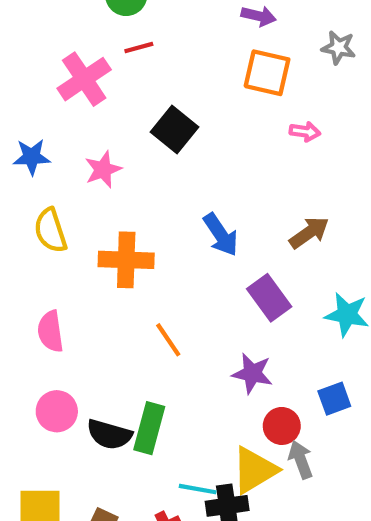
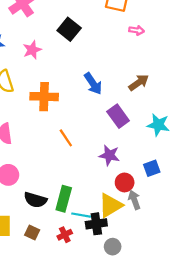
green rectangle: (149, 428) -> (64, 199), moved
black semicircle: (109, 434) -> (35, 200), moved

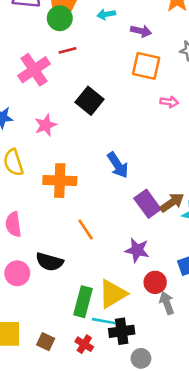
brown arrow: (139, 82) -> (172, 202), moved
black semicircle: (35, 200) -> (49, 262), moved
yellow triangle: (110, 205) -> (113, 294), moved
red cross: (65, 235) -> (84, 344), turned -32

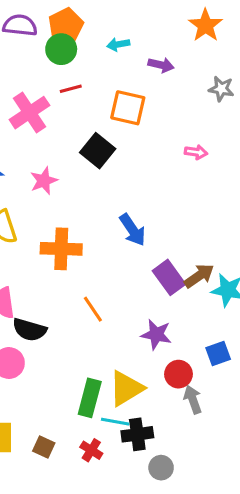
orange square: (146, 66) -> (128, 108), moved
black semicircle: (49, 262) -> (29, 330), moved

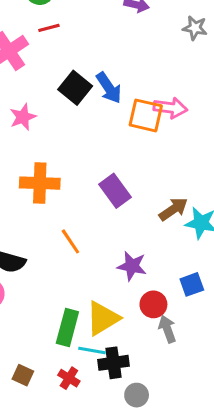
orange square: (128, 108) -> (146, 115), moved
pink arrow: (196, 152) -> (170, 108), moved, size x1.5
blue arrow: (133, 230) -> (109, 88), moved
purple rectangle: (169, 277) -> (115, 191), moved

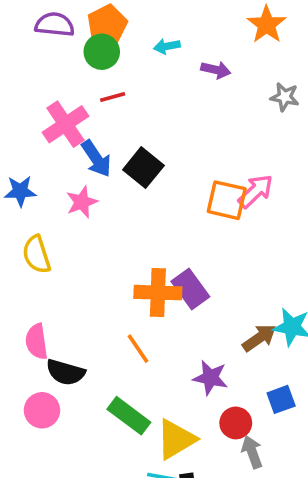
blue arrow: (109, 88) -> (96, 159), moved
pink arrow: (170, 108) -> (256, 191), turned -52
orange cross: (40, 183) -> (158, 293), moved
brown arrow: (173, 209) -> (259, 338), moved
green rectangle: (67, 327) -> (129, 416), moved, turned -68

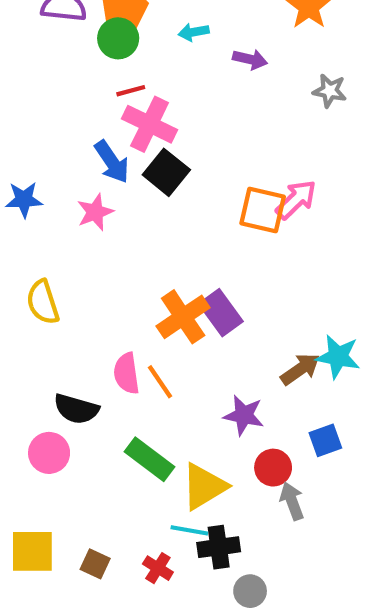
pink cross: (66, 124) -> (150, 124), moved, turned -30
yellow semicircle: (37, 255) -> (43, 302), moved
orange cross: (158, 293) -> (183, 317), turned -36
pink semicircle: (37, 341) -> (127, 373), moved

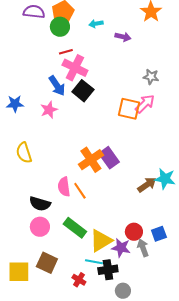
gray star: (330, 91) -> (151, 77), moved
purple star: (244, 415) -> (121, 248), moved
blue square: (325, 440) -> (159, 234), moved
pink circle: (49, 453) -> (40, 227), moved
brown square: (95, 564) -> (47, 263), moved, size x1.5

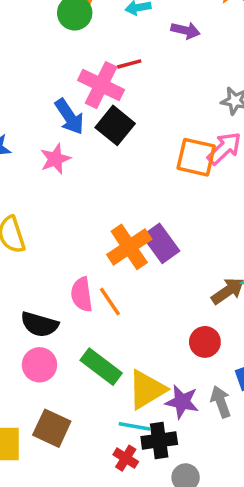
red line: (66, 52) -> (129, 64), moved
red circle: (134, 232) -> (205, 342), moved
red cross: (79, 280) -> (126, 458), moved

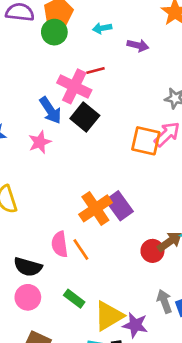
red circle: (205, 342) -> (152, 251), moved
green rectangle: (101, 367) -> (74, 299), size x0.7
gray arrow: (221, 402) -> (164, 301), moved

